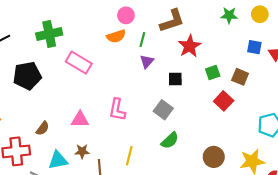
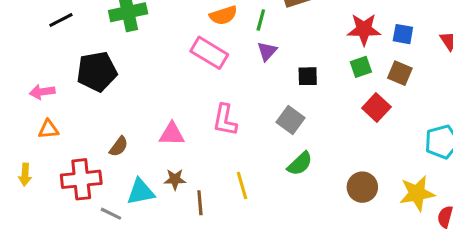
red star: (190, 46) -> (364, 29), moved, turned 30
blue square: (254, 47) -> (403, 34), moved
pink rectangle: (79, 63) -> (209, 53), moved
yellow line: (129, 156) -> (242, 186), turned -30

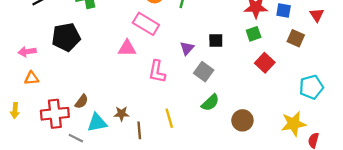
purple triangle: (267, 51) -> (187, 48), moved
brown square: (400, 73) -> (296, 38), moved
pink triangle: (172, 134) -> (127, 48), moved
brown semicircle: (119, 147) -> (82, 102), moved
brown circle: (362, 187) -> (242, 120), moved

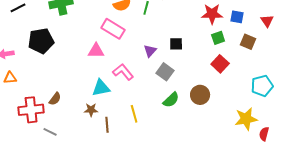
green square: (254, 34) -> (218, 38), moved
pink L-shape: (157, 72) -> (123, 72), turned 130
brown circle: (242, 120) -> (200, 95), moved
cyan triangle: (97, 123) -> (101, 88), moved

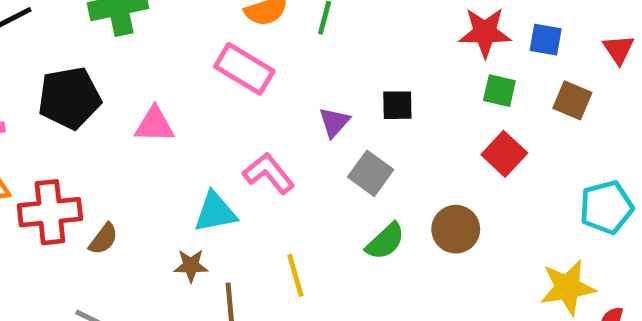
green square: (218, 38) -> (499, 91), turned 32
pink triangle: (96, 51) -> (154, 125), moved
red cross: (31, 110) -> (50, 212), moved

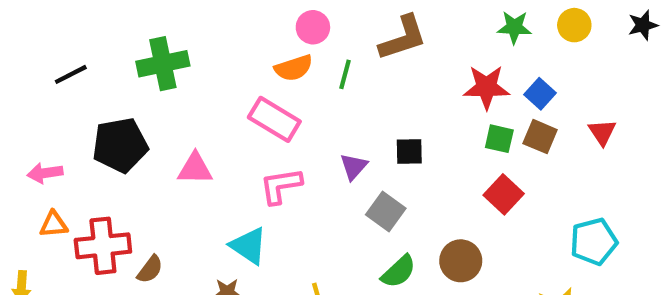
blue square: (546, 40) -> (540, 94), turned 32
red triangle: (619, 49) -> (602, 132), moved
brown square: (572, 100) -> (540, 137), moved
pink L-shape: (269, 173) -> (281, 186), moved, turned -60
cyan triangle: (215, 212) -> (249, 246), turned 45

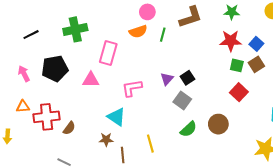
green star: (514, 27) -> (232, 12), moved
pink rectangle: (274, 119) -> (108, 53), moved, turned 75
brown square: (540, 137) -> (256, 64), turned 35
black square: (409, 152) -> (187, 78), moved, turned -32
pink arrow: (45, 173) -> (24, 74), moved, turned 70

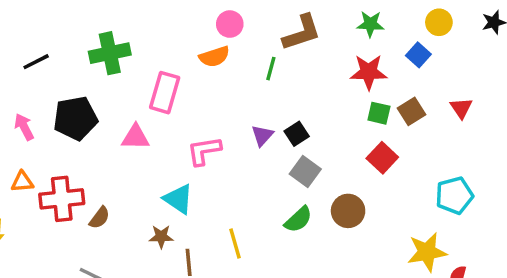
green line: (163, 35) -> (271, 69), moved
blue square: (256, 44) -> (418, 55), moved
gray square: (182, 100) -> (305, 171), moved

